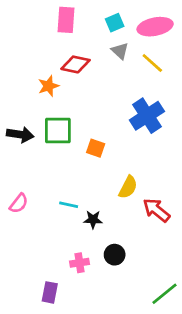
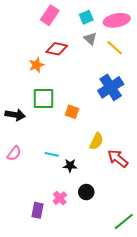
pink rectangle: (66, 20) -> (50, 15), turned 30
black arrow: (20, 135) -> (15, 115), moved
pink cross: (79, 263) -> (60, 198), turned -32
purple rectangle: (50, 292) -> (37, 210), moved

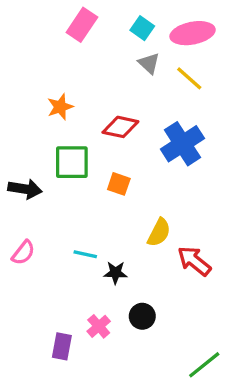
cyan square: (86, 17) -> (142, 28), turned -32
red diamond: (57, 49) -> (120, 127), moved

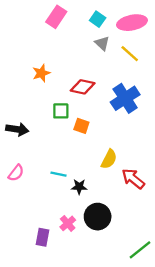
green square: (72, 162) -> (61, 111), moved, size x0.7
black circle: (142, 316) -> (98, 217), size x1.5

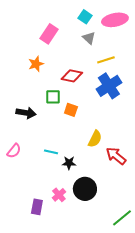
pink rectangle: (56, 17) -> (49, 34), moved
yellow line: (130, 54) -> (106, 60), moved, turned -60
black arrow: (17, 129) -> (26, 113), moved

